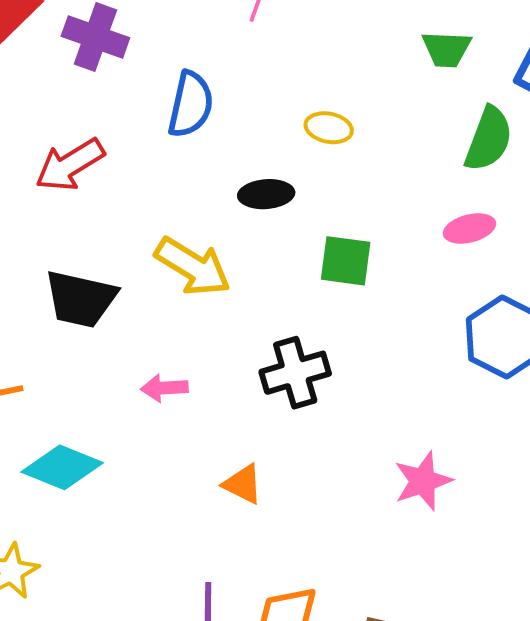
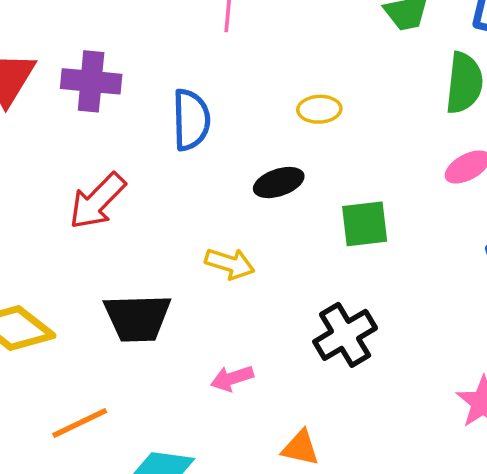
yellow arrow: (193, 267) -> (230, 264), size x0.7
orange triangle: (243, 484) -> (301, 448), moved

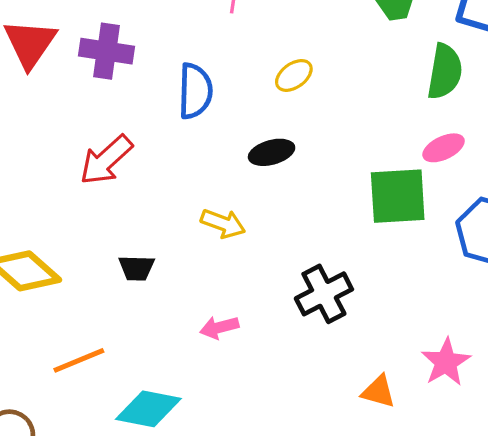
yellow ellipse: (319, 109) -> (294, 75), moved, turned -36
green square: (365, 224) -> (398, 196), moved, size x1.4
black trapezoid: (137, 318) -> (137, 268), size x0.6
orange triangle: (301, 448) -> (378, 391), moved

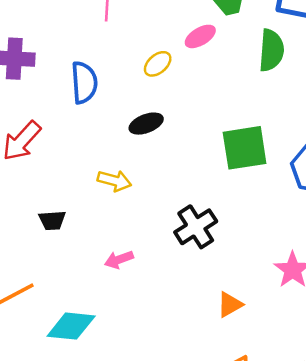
pink ellipse: (444, 148) -> (200, 36), moved
orange triangle: (378, 391) -> (230, 305), moved, turned -40

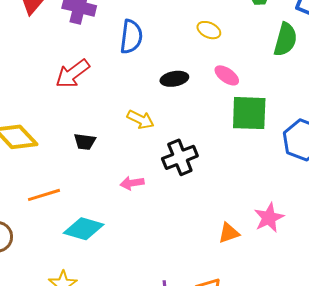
pink ellipse: (200, 36) -> (227, 75), moved, turned 55
yellow ellipse: (158, 64) -> (209, 30), moved, turned 55
black cross: (196, 227) -> (180, 157), moved
orange triangle: (230, 305) -> (229, 233), moved

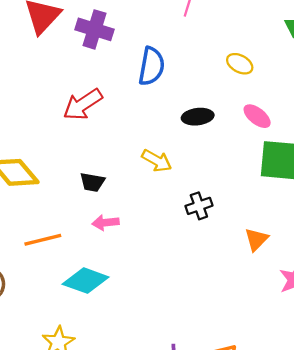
black cross: (180, 157) -> (199, 206), size x0.7
pink arrow: (132, 183) -> (105, 223), moved
orange triangle: (229, 233) -> (256, 239), moved, turned -30

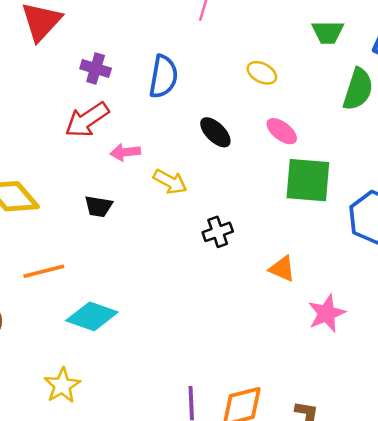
purple cross: (94, 29) -> (96, 69), moved, size x0.7
black ellipse: (198, 117) -> (215, 132), turned 52
pink arrow: (105, 223) -> (125, 152), moved
orange triangle: (256, 239) -> (282, 269), turned -50

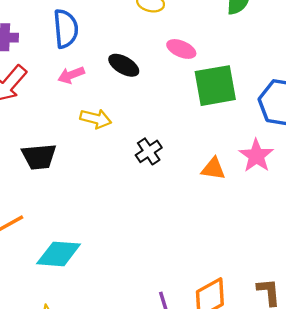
pink arrow: (125, 152) -> (71, 75), moved
black trapezoid: (98, 206) -> (39, 157), size x1.4
pink star: (327, 313) -> (256, 156), moved

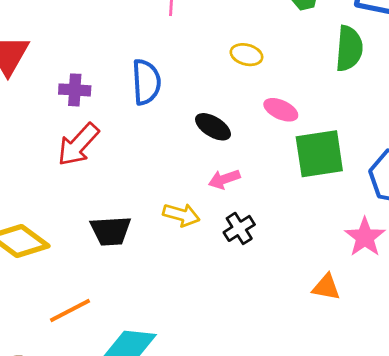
pink arrow: (71, 75) -> (224, 179), moved
yellow arrow: (96, 119) -> (181, 215), moved
orange triangle: (213, 169) -> (326, 287), moved

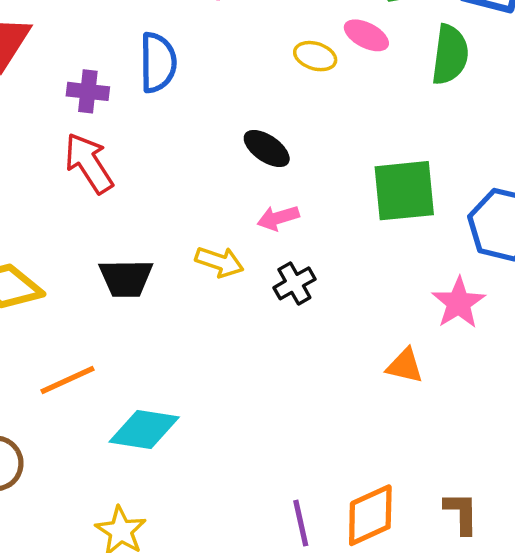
blue semicircle: (146, 82) -> (158, 62), moved
pink ellipse: (281, 110) -> (366, 35), moved
red arrow: (78, 145) -> (89, 163), turned 102

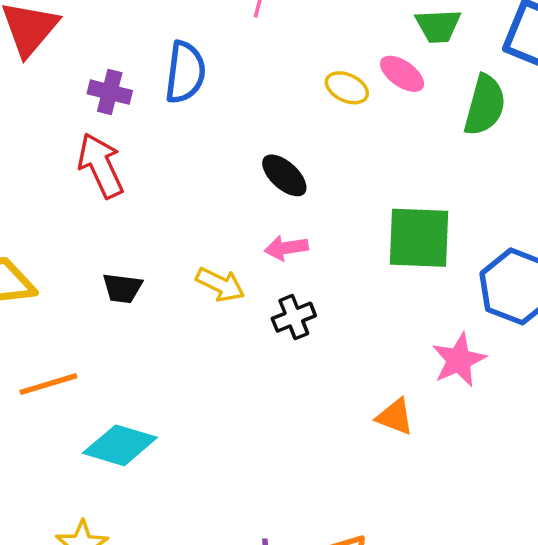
black trapezoid: (126, 278) -> (122, 288), size x0.7

